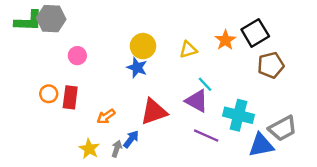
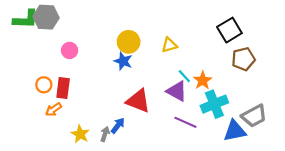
orange star: (225, 40) -> (203, 80), moved
red triangle: (154, 112) -> (138, 101), turned 40
cyan cross: (238, 115) -> (214, 104), turned -36
orange arrow: (106, 116) -> (53, 109), moved

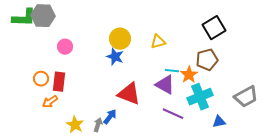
brown pentagon: (243, 59) -> (207, 60), moved
cyan line: (184, 76) -> (172, 71), turned -40
gray trapezoid: (254, 116) -> (246, 97), moved
blue triangle: (235, 131) -> (219, 122), size x0.6

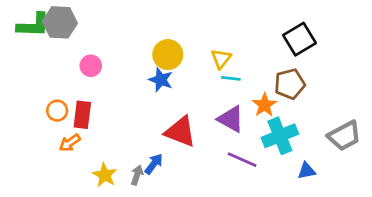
yellow triangle: (158, 42) -> (221, 59), turned -35
cyan line: (172, 71) -> (231, 78), moved

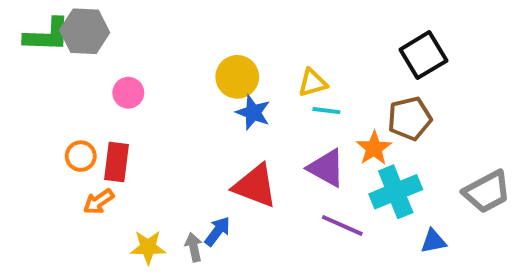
yellow triangle: (221, 59) -> (313, 83), turned 35
blue star: (161, 80) -> (253, 113), moved
yellow star: (105, 175) -> (148, 247), turned -30
gray arrow: (137, 175) -> (194, 247), turned -30

